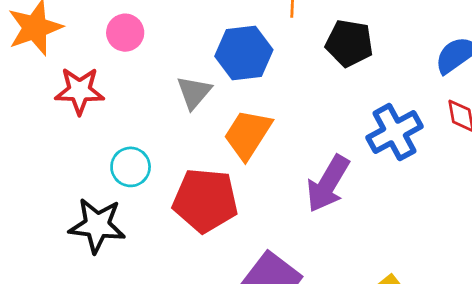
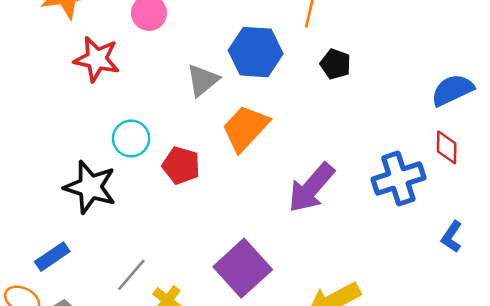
black pentagon: (349, 43) -> (335, 64), moved, size x0.7
blue cross: (395, 132) -> (398, 179), moved
red pentagon: (205, 200) -> (181, 165), moved, size x0.6

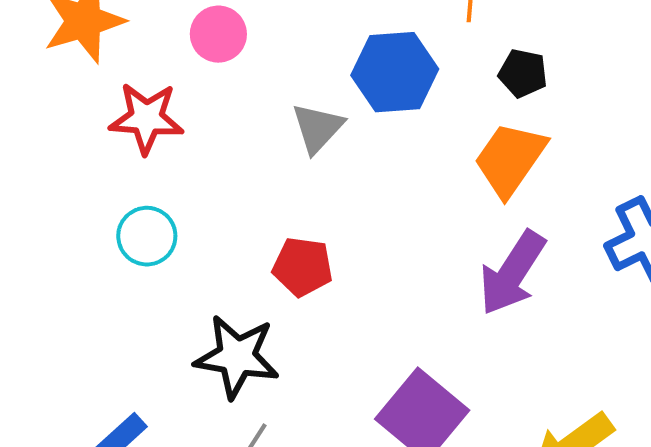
orange trapezoid: (245, 128) -> (510, 159), moved
cyan circle: (131, 138) -> (147, 236), moved
black star: (90, 187) -> (237, 357), moved

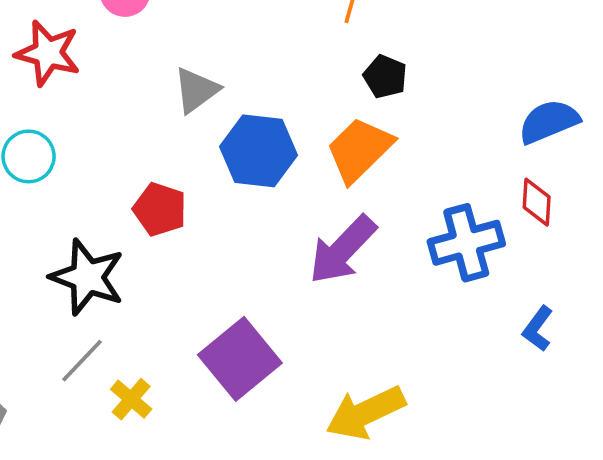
blue hexagon: (395, 72) -> (258, 151), moved

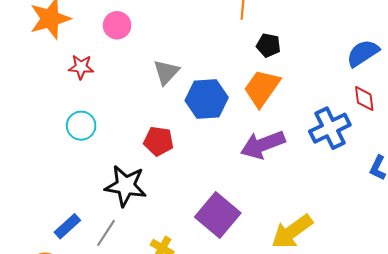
red star: (48, 53) -> (81, 67), size x0.7
purple arrow: (342, 250) -> (263, 145), turned 36
gray line: (82, 361) -> (106, 233), moved

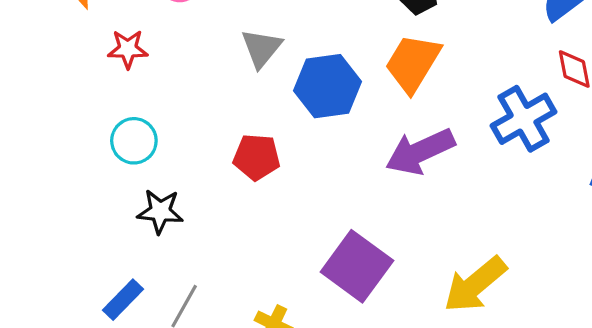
black star: (126, 186) -> (160, 211), moved, size x0.7

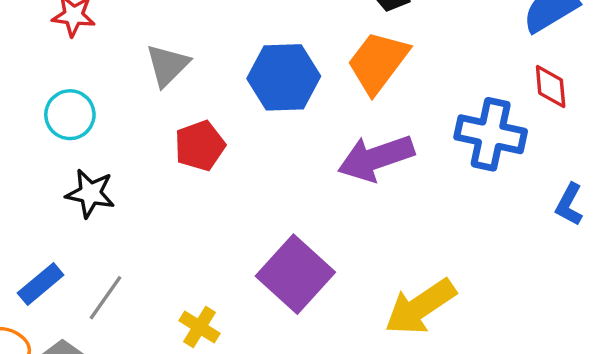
gray triangle: (261, 48) -> (167, 65), moved
blue cross: (524, 119) -> (491, 134), turned 36
red pentagon: (257, 157) -> (200, 146), turned -30

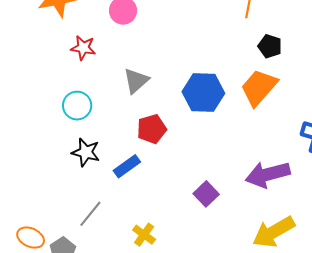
purple arrow: (376, 158) -> (268, 174), moved
purple square: (295, 274) -> (206, 194), moved, size x0.6
blue rectangle: (41, 284) -> (127, 166), moved

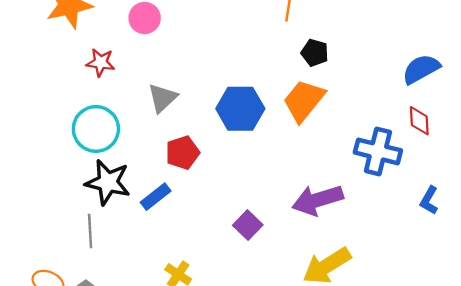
cyan circle: (77, 106) -> (96, 129), size x1.4
black star: (86, 152) -> (108, 182), size x1.4
gray line: (90, 214) -> (90, 231), moved, turned -40

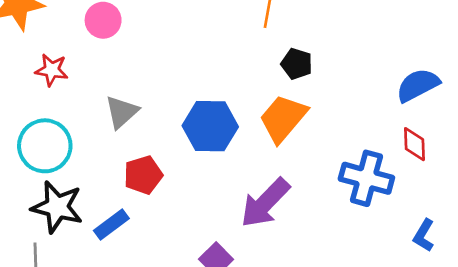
purple arrow: (318, 200) -> (265, 203), moved, turned -30

